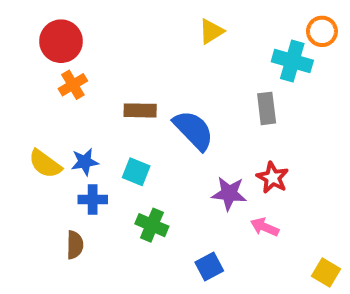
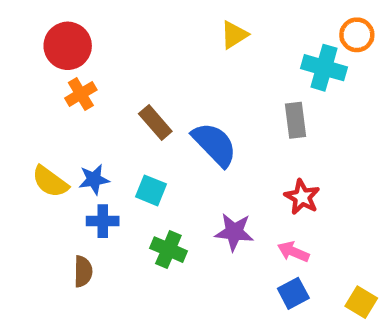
brown rectangle: (140, 110) -> (155, 122), turned 48
purple star: (229, 193) -> (234, 232), moved
blue square: (209, 267) -> (293, 293), moved

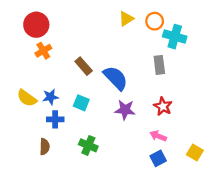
orange circle: (357, 35) -> (155, 21), moved
purple star: (234, 232) -> (125, 110), moved
green cross: (168, 250) -> (88, 145), moved
yellow square: (361, 302) -> (195, 152), moved

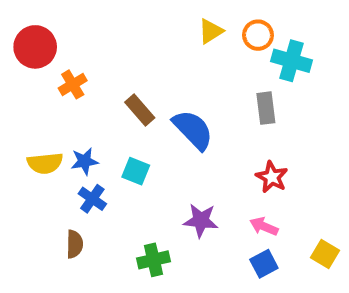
red circle: (36, 25) -> (35, 47), moved
yellow semicircle: (27, 98) -> (45, 163), turned -42
purple star: (125, 110) -> (201, 220), moved
blue cross: (55, 119) -> (92, 199), turned 35
green cross: (88, 145) -> (153, 260), moved, turned -36

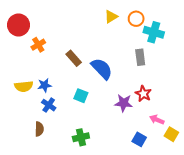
cyan square: (136, 171) -> (81, 96), moved
purple star: (201, 220) -> (124, 103), moved
pink arrow: (264, 226) -> (157, 120), moved
blue square: (264, 264) -> (139, 139), turned -32

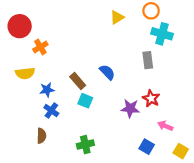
orange circle: (136, 19) -> (151, 11), moved
brown rectangle: (74, 58) -> (78, 81), moved
blue semicircle: (102, 69) -> (107, 72), size x0.7
yellow semicircle: (24, 86) -> (25, 73), moved
yellow square: (171, 134) -> (181, 151), moved

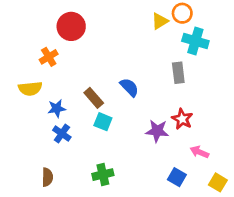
yellow triangle: (117, 17) -> (160, 21), moved
red circle: (20, 26) -> (71, 26), moved
brown semicircle: (41, 136) -> (47, 177), moved

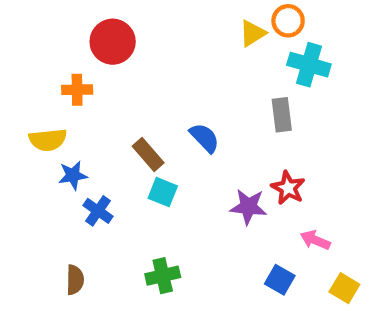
orange cross: (49, 57) -> (77, 90), turned 30
blue star: (57, 108) -> (73, 175), moved

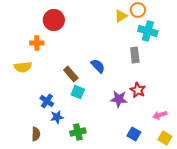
blue star: (73, 175) -> (57, 117), moved
pink arrow: (315, 240) -> (160, 115), moved, turned -40

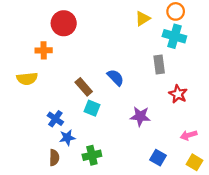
orange circle: (138, 10) -> (176, 11), moved
red star: (138, 90) -> (178, 94), moved
brown semicircle: (36, 134) -> (54, 158), moved

